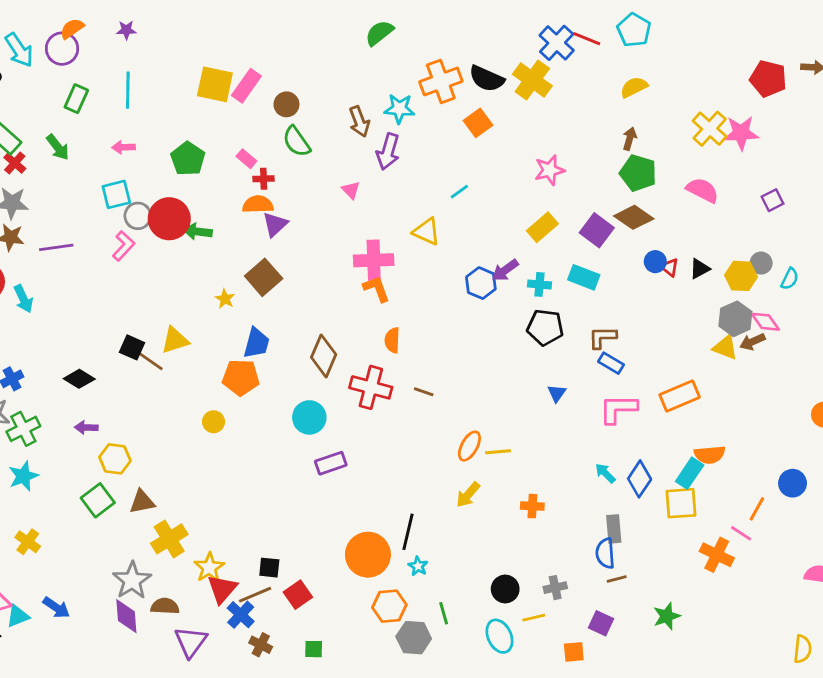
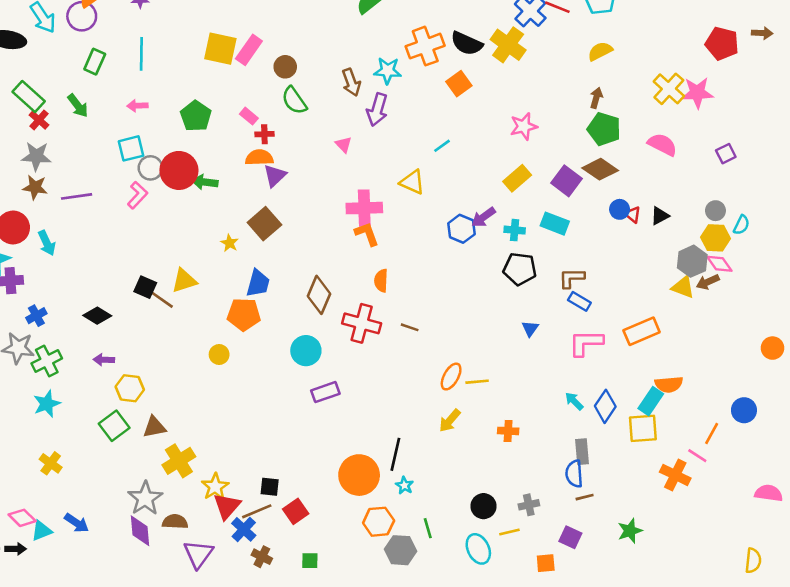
yellow hexagon: (741, 276) -> (715, 238), moved

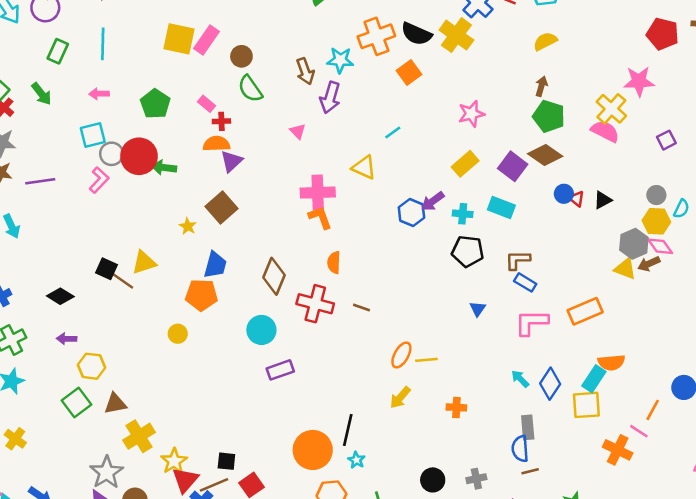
yellow cross: (669, 89) -> (611, 109), moved

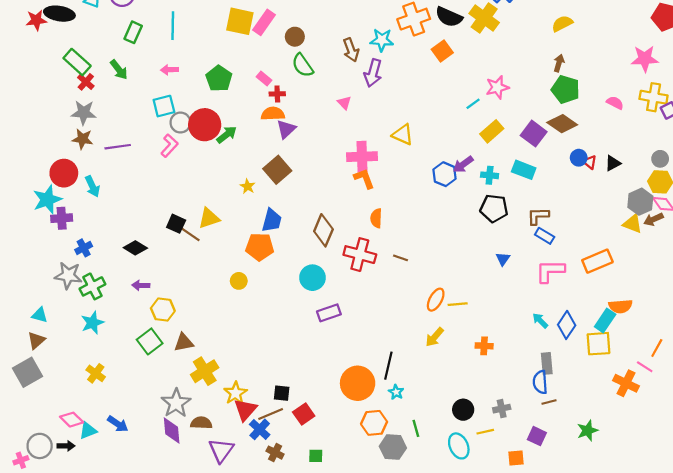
yellow cross: (611, 109) -> (654, 97), moved, turned -32
pink semicircle: (605, 131) -> (615, 103), size x0.7
cyan line: (393, 133) -> (473, 104), moved
green arrow: (164, 168) -> (227, 135), turned 135

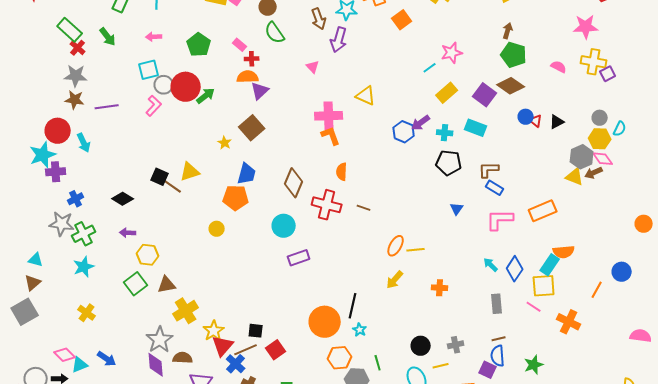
pink line: (645, 367) -> (534, 307), moved
blue semicircle: (540, 382) -> (498, 356), moved

